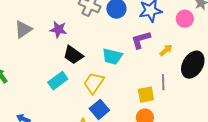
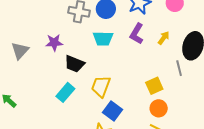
purple L-shape: (141, 40) -> (137, 34), turned -30
cyan trapezoid: (112, 56) -> (103, 39), moved
gray line: (163, 82) -> (179, 68), moved

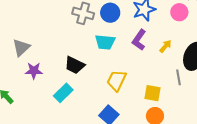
purple star: (54, 43) -> (34, 71), moved
yellow trapezoid: (101, 86) -> (117, 80), moved
yellow square: (154, 86) -> (152, 93), turned 30

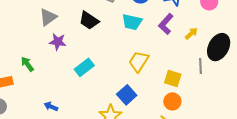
black trapezoid: (75, 65) -> (89, 21), moved

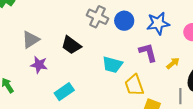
cyan trapezoid: (132, 22) -> (112, 65), moved
purple L-shape: (166, 24) -> (148, 52), turned 120
yellow trapezoid: (139, 61) -> (134, 85), moved, turned -55

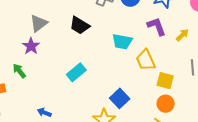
purple star: (39, 65) -> (31, 46), moved, turned 30

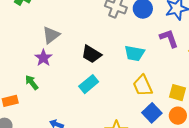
black trapezoid: (80, 25) -> (92, 54), moved
yellow trapezoid: (146, 60) -> (143, 86), moved
blue square: (120, 98) -> (152, 113), moved

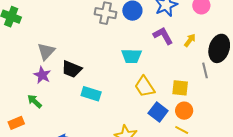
black trapezoid: (92, 54) -> (72, 69), moved
cyan rectangle: (89, 84) -> (91, 94), turned 66

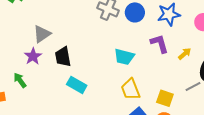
black trapezoid: (72, 69) -> (63, 57), turned 45
gray line: (205, 70) -> (193, 87), turned 63

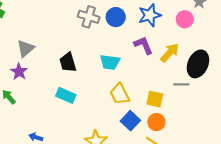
yellow arrow: (185, 54) -> (170, 53), size x1.5
black trapezoid: (63, 57) -> (68, 62), moved
gray line: (193, 87) -> (181, 84), turned 35

